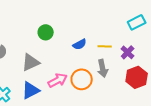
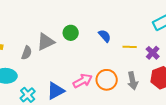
blue semicircle: (80, 44) -> (105, 36), moved, turned -104
gray triangle: (31, 62) -> (46, 42), moved
gray arrow: (103, 68) -> (133, 81), moved

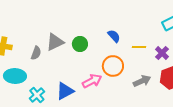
green circle: (71, 33) -> (80, 44), moved
orange circle: (107, 80) -> (113, 66), moved
gray arrow: (133, 81) -> (142, 81), turned -102

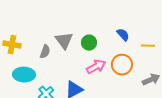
gray triangle: (55, 42) -> (64, 41), turned -42
pink arrow: (92, 81) -> (96, 67), moved

